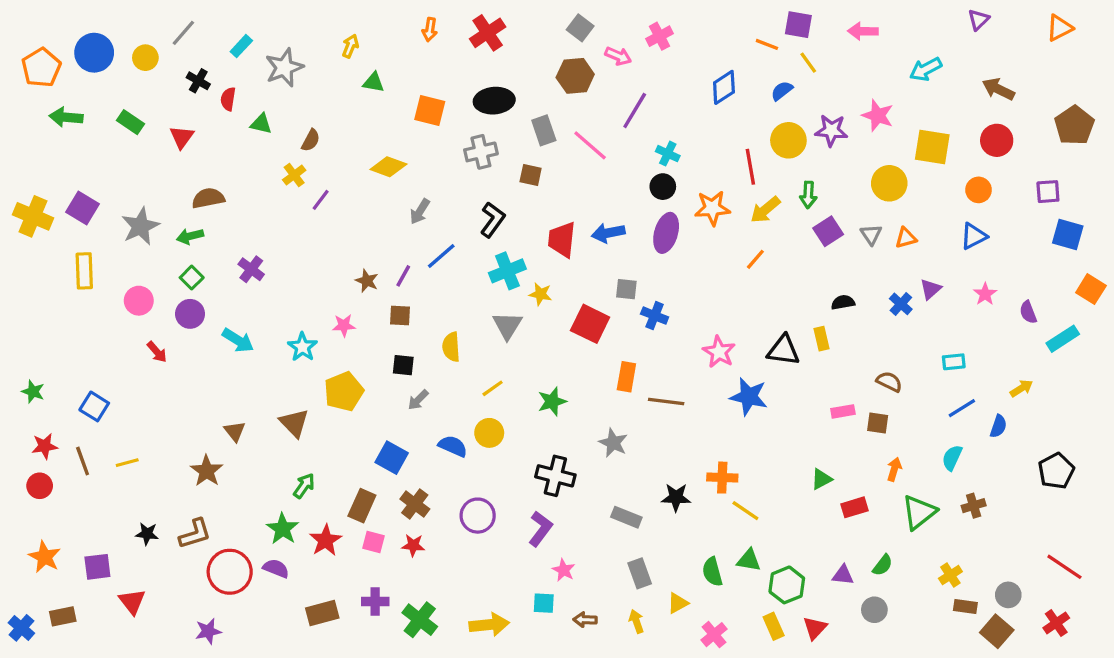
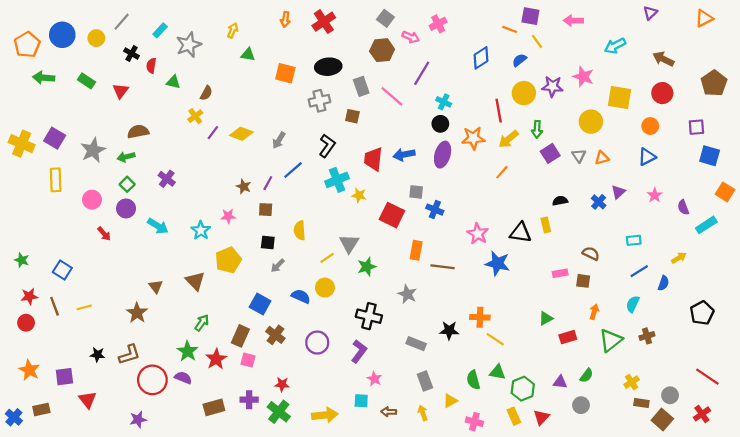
yellow diamond: (388, 167) -> (241, 134), moved
gray triangle: (507, 325) -> (349, 244), moved
red star: (413, 545) -> (282, 384), moved
pink cross: (714, 635) -> (474, 422), turned -35

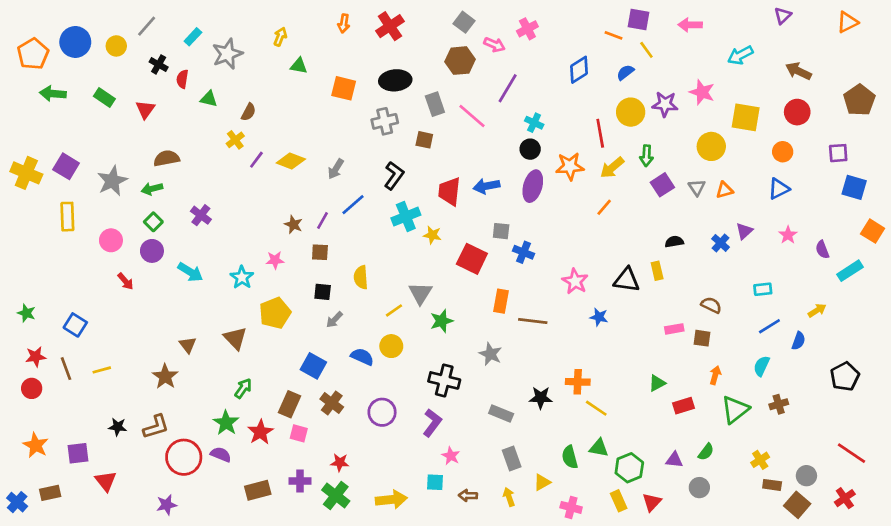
blue star: (497, 263) -> (599, 317), size x0.6

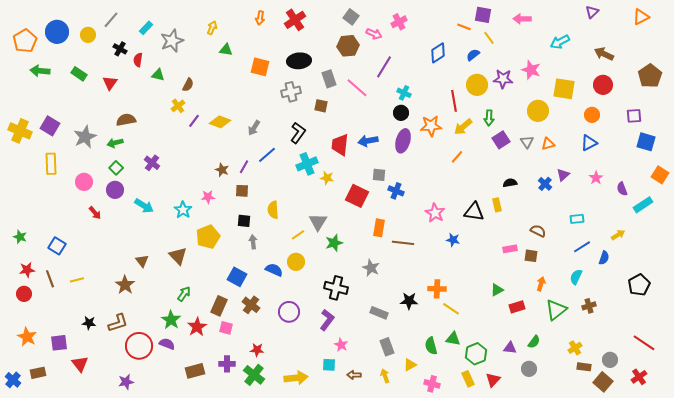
gray arrow: (334, 320) -> (253, 242), turned 128

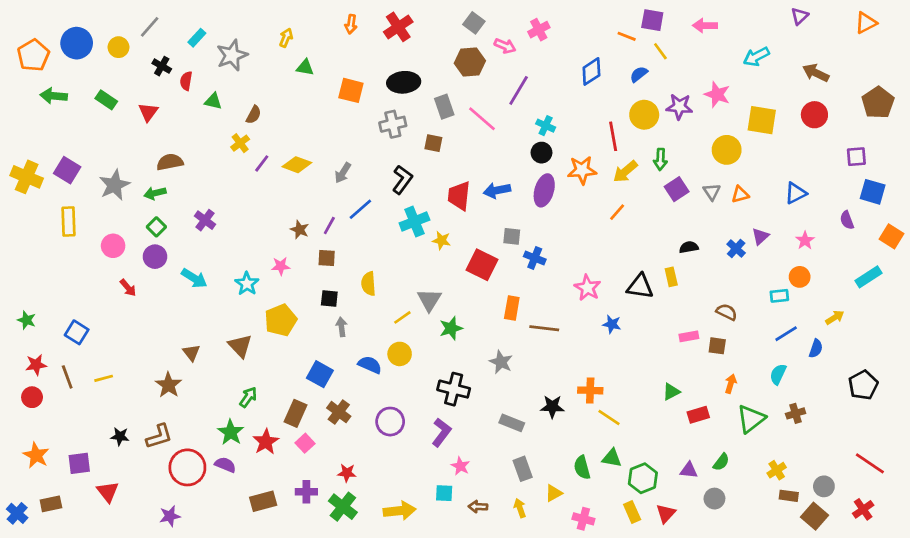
orange circle: (592, 115) -> (800, 277), moved
purple semicircle: (622, 189) -> (847, 220), moved
pink square: (226, 328) -> (305, 443), turned 32

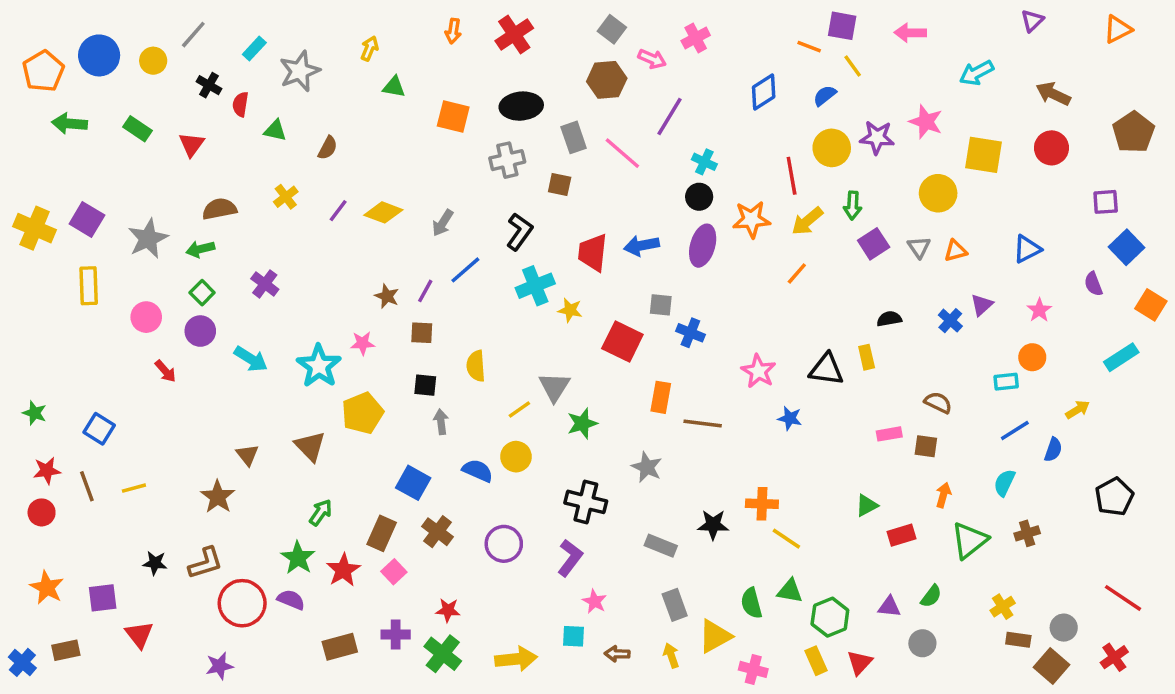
yellow cross: (240, 143) -> (286, 197), moved
blue square: (873, 192) -> (1126, 247), turned 30
cyan star: (247, 284) -> (319, 366), size x1.4
yellow triangle: (554, 493) -> (715, 636), size x1.5

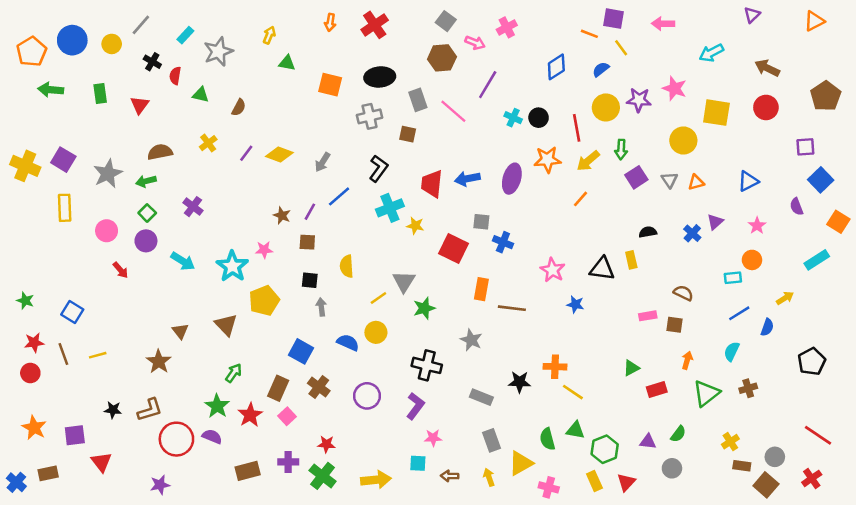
green rectangle: (137, 129) -> (100, 93), turned 48
black circle: (699, 197) -> (539, 118), moved
pink star: (594, 601) -> (433, 438), turned -30

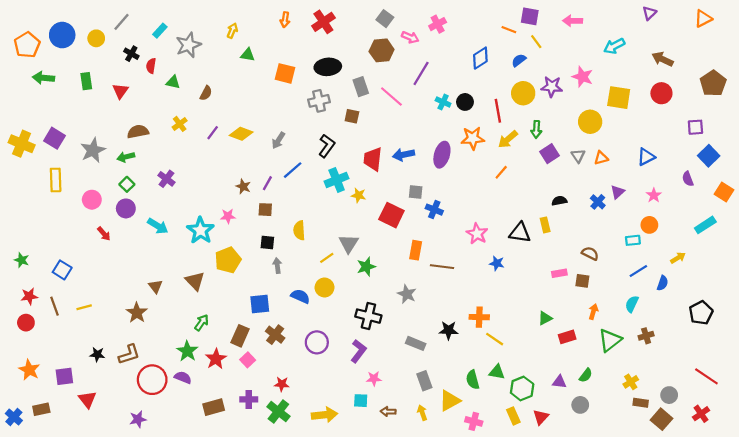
blue square: (301, 351) -> (260, 304), turned -35

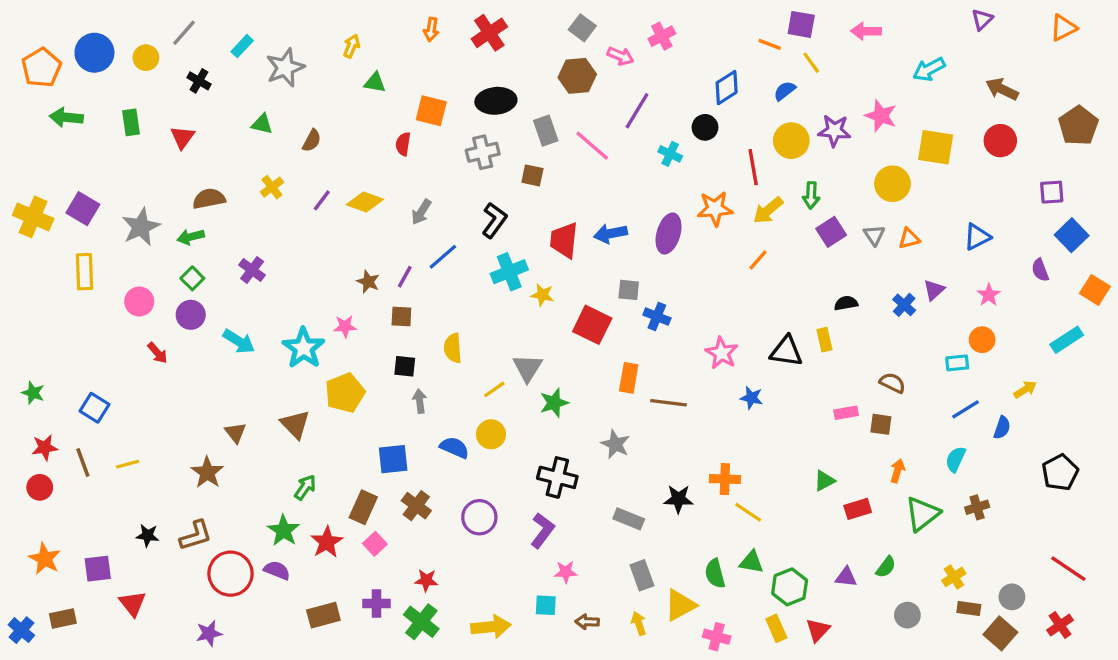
red semicircle: (151, 66) -> (403, 144), moved
black circle: (465, 102) -> (705, 127), moved
gray circle: (580, 405) -> (907, 615), moved

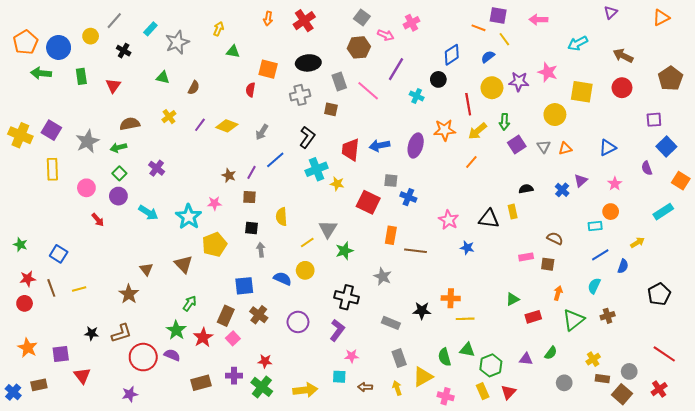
blue circle: (94, 53) -> (59, 47), moved
yellow line: (748, 512) -> (465, 319), turned -36

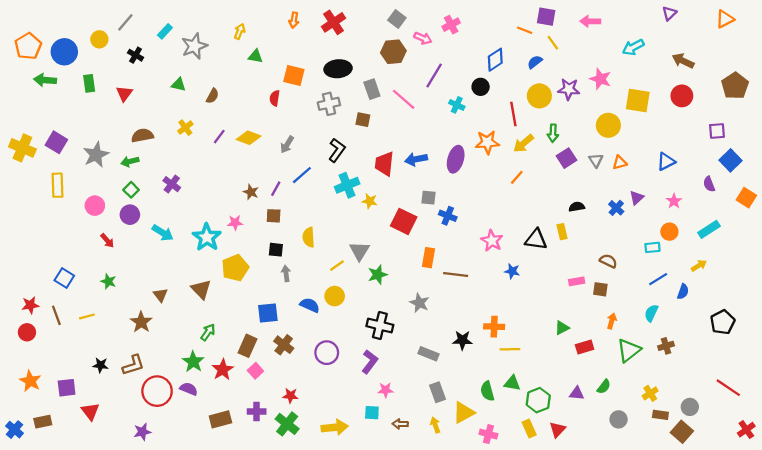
cyan rectangle: (663, 212) -> (709, 229), moved
green star: (20, 245) -> (108, 281), moved
red cross: (659, 389) -> (746, 430), moved

